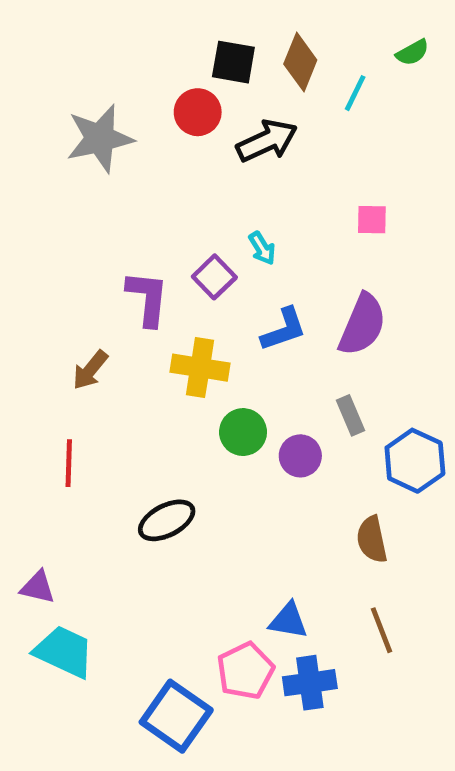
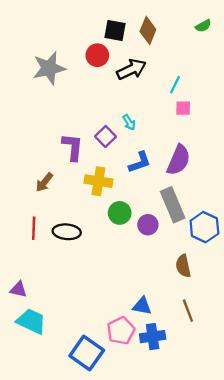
cyan line: (355, 93) -> (175, 85), moved
gray rectangle: (350, 415) -> (173, 205), size x1.8
black ellipse: (167, 520) -> (67, 232), moved, turned 32

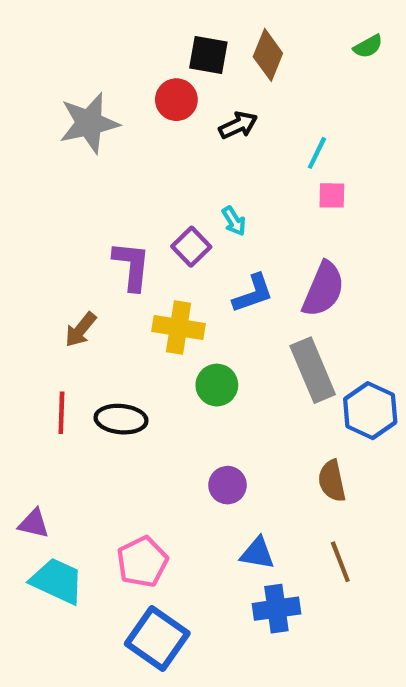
black arrow: (131, 69) -> (238, 125), size x0.7
purple circle: (148, 225) -> (227, 485), moved
pink pentagon: (121, 331) -> (142, 562), moved

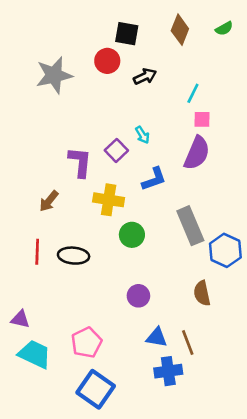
brown diamond: (268, 55) -> (180, 30), moved
purple semicircle: (323, 289) -> (197, 153), moved
brown line: (340, 562) -> (188, 343), moved

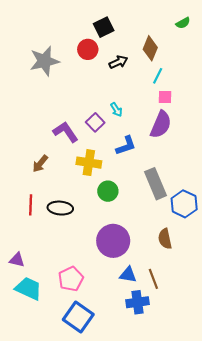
brown diamond: (180, 30) -> (150, 48), moved
black square: (127, 34) -> (104, 27), turned -36
purple L-shape: (80, 162) -> (66, 132), turned -40
purple circle: (138, 296) -> (113, 241), size x1.8

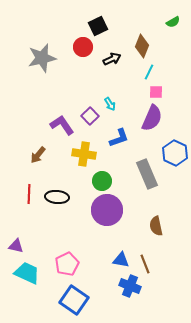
blue hexagon: (184, 204) -> (175, 153), moved
purple circle: (113, 241) -> (107, 210), moved
blue cross: (137, 302) -> (130, 286), turned 30

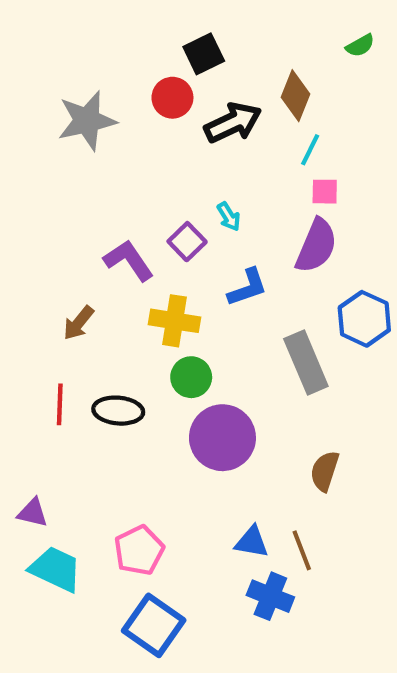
black arrow: (112, 59) -> (233, 123), size x1.5
green circle: (102, 181) -> (191, 377), moved
brown semicircle: (156, 226) -> (325, 471), turned 30

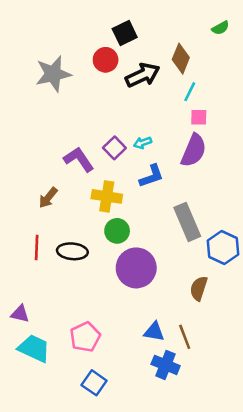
cyan arrow: (229, 217) -> (143, 143), moved, turned 102
blue hexagon: (364, 319) -> (223, 247), moved
blue square: (154, 625) -> (94, 383), size x0.7

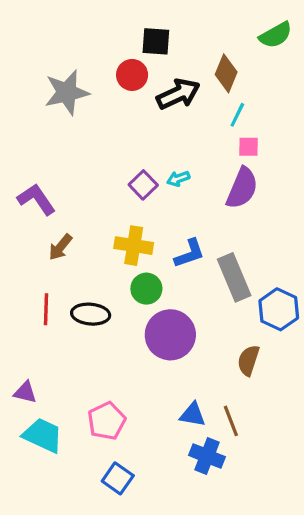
green semicircle: (220, 28) -> (276, 35), size x1.5
black square: (125, 33) -> (156, 41), turned 30
purple L-shape: (79, 159) -> (36, 199), moved
blue L-shape: (152, 176) -> (189, 254), moved

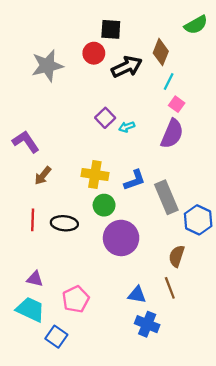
pink square: (248, 147) -> (177, 104), turned 35
purple square: (143, 185) -> (105, 118), moved
purple triangle: (25, 392) -> (35, 279), moved
brown line: (231, 421) -> (170, 288), moved
blue square: (118, 478) -> (56, 337), moved

